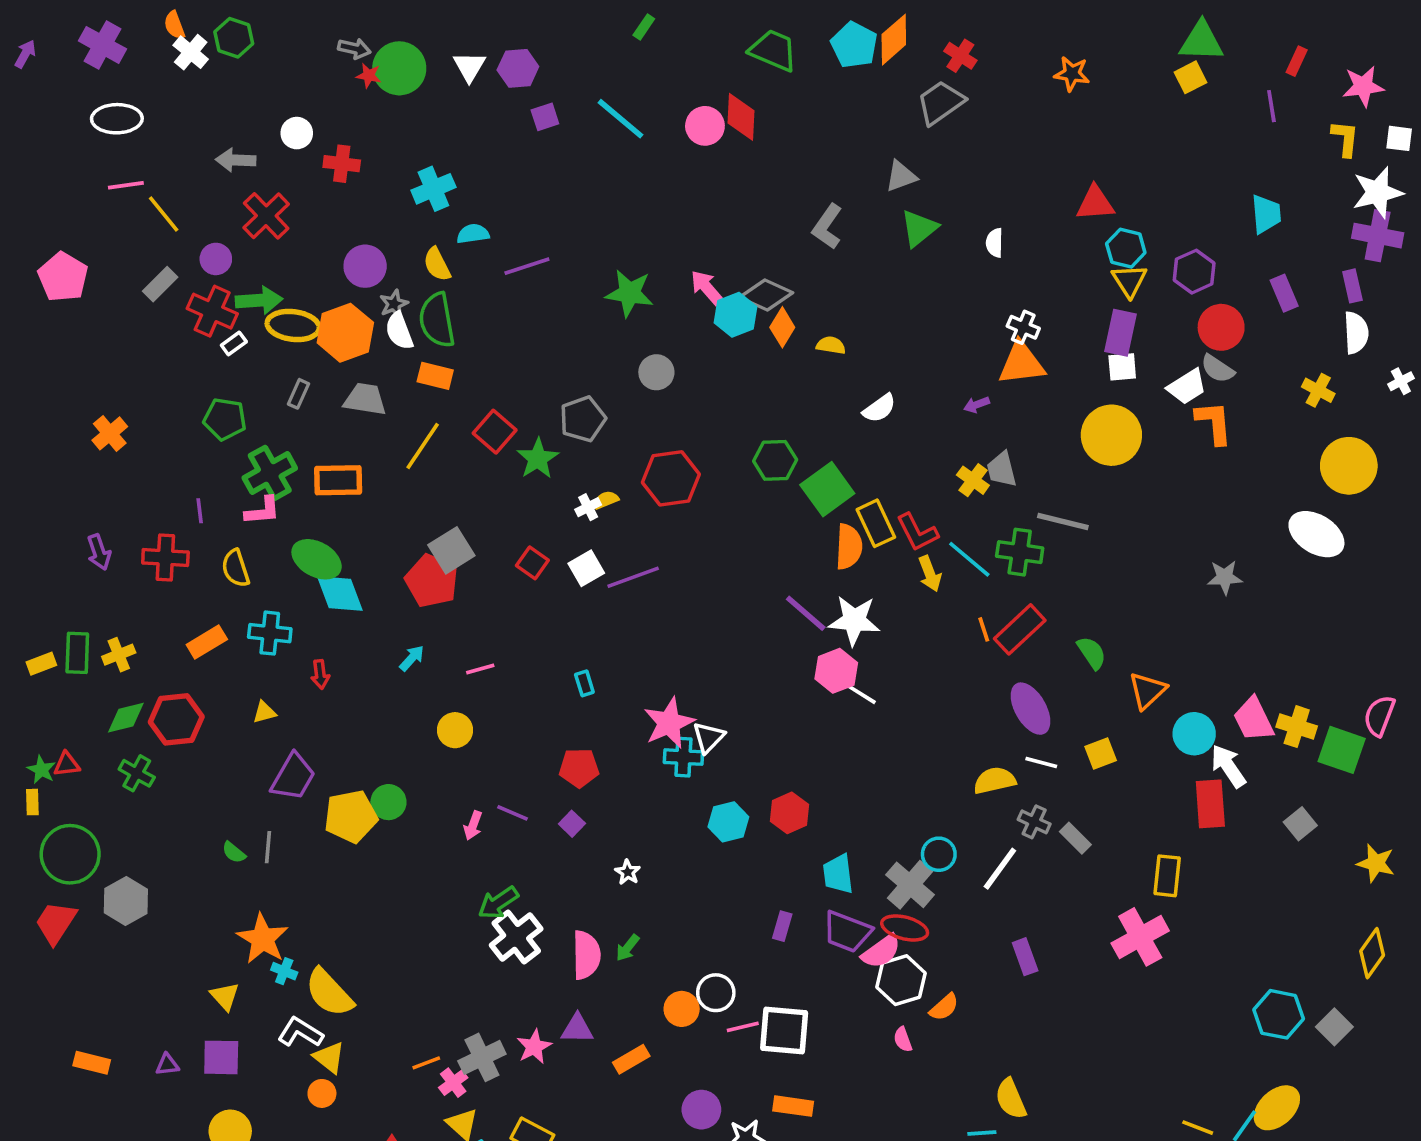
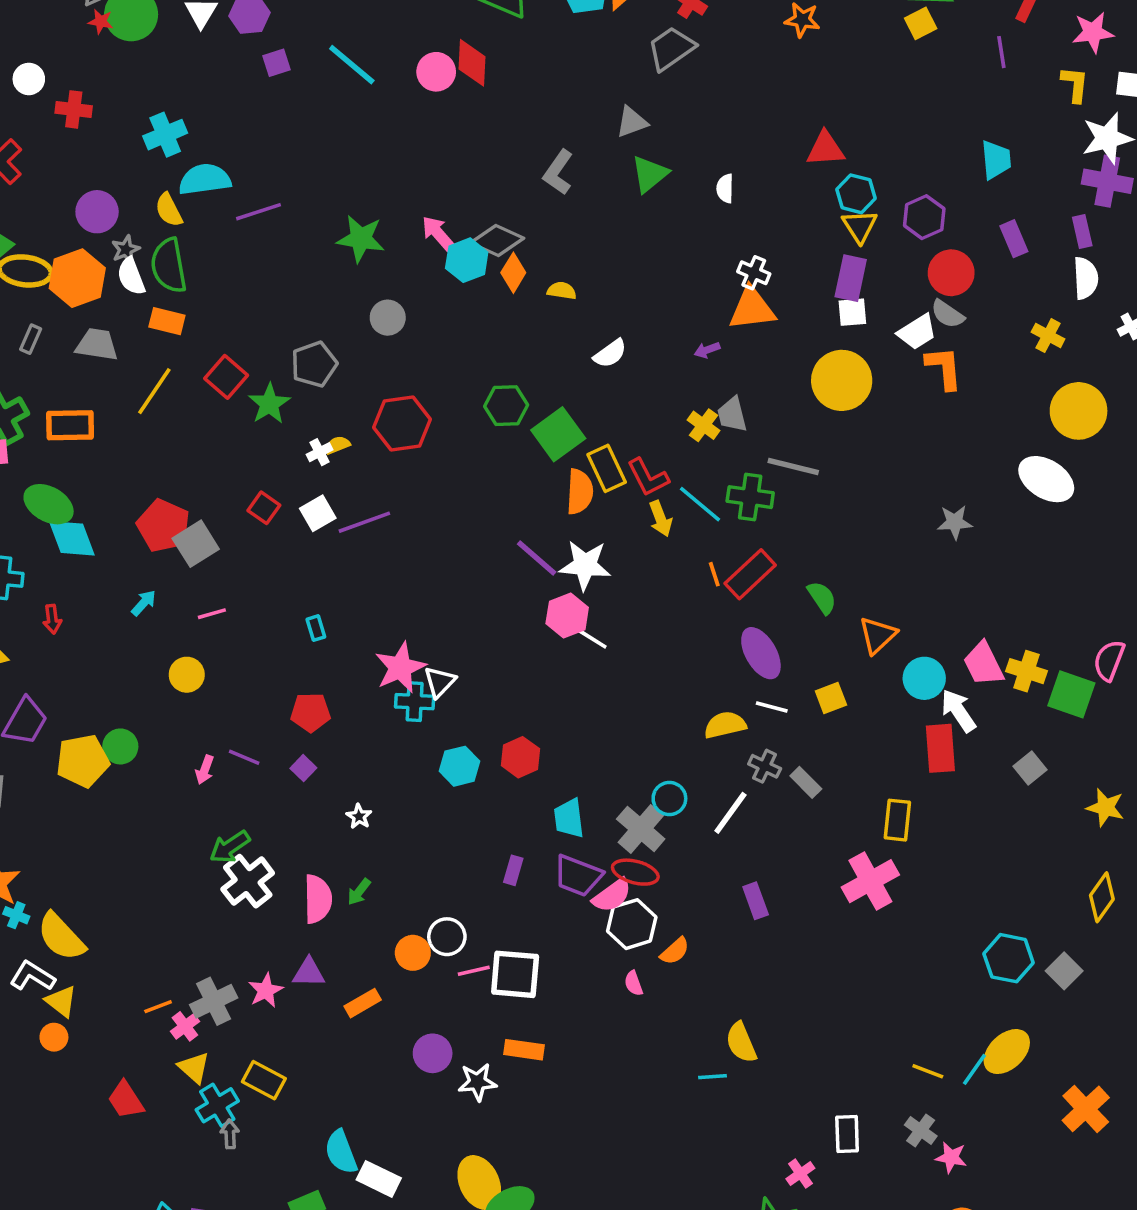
cyan semicircle: (473, 234) -> (205, 179), size x1.6
gray square: (451, 550) -> (196, 544), moved

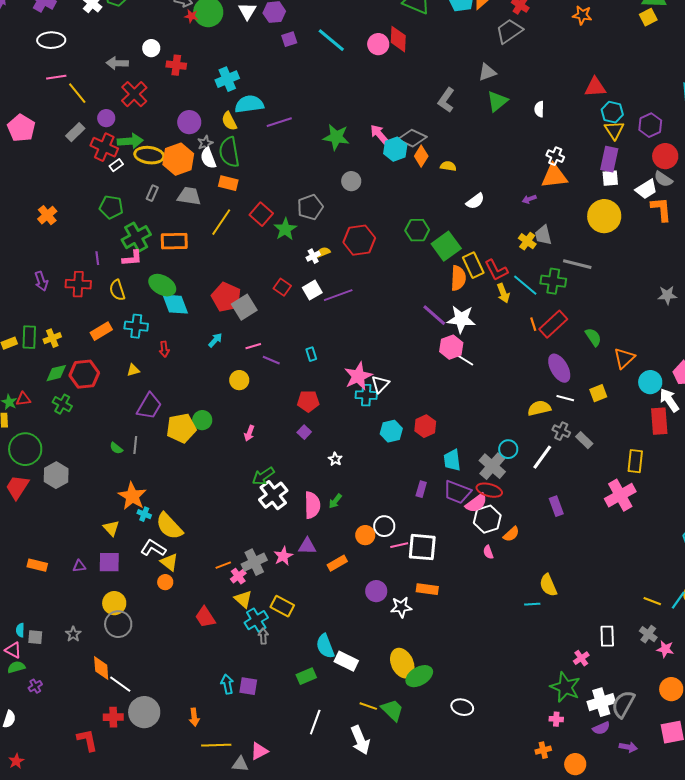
purple line: (244, 757) -> (271, 360), moved

